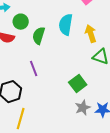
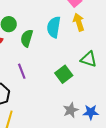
yellow arrow: (91, 34) -> (79, 22), moved
green square: (78, 84) -> (64, 74), moved

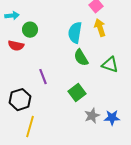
green semicircle: (27, 38) -> (81, 58), moved, turned -48
green square: (64, 74) -> (77, 93), moved

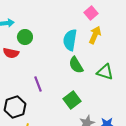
yellow arrow: (100, 28) -> (95, 35), turned 42

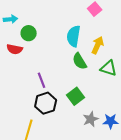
yellow arrow: (95, 35) -> (98, 45), moved
black hexagon: (15, 107) -> (46, 103), moved

